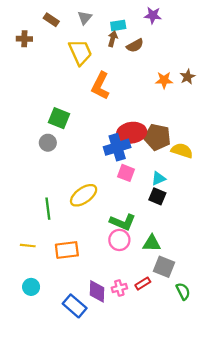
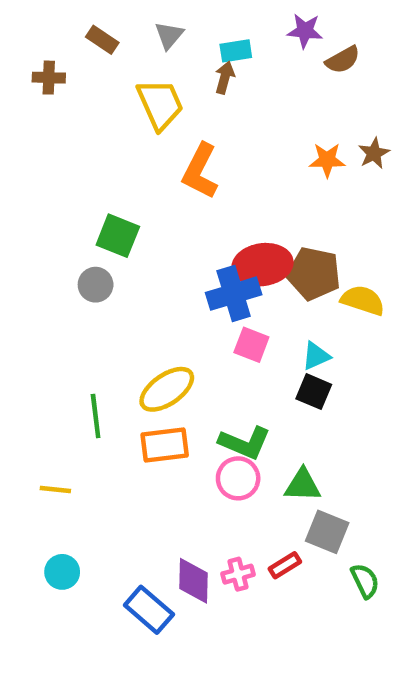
brown semicircle: (135, 46) -> (343, 60), moved
orange rectangle: (67, 250) -> (165, 445), moved

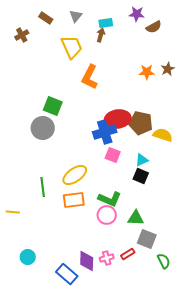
brown cross: (49, 78) -> (22, 35), turned -32
gray circle: (96, 285) -> (43, 128), size x1.5
yellow line: (55, 490) -> (13, 212), moved

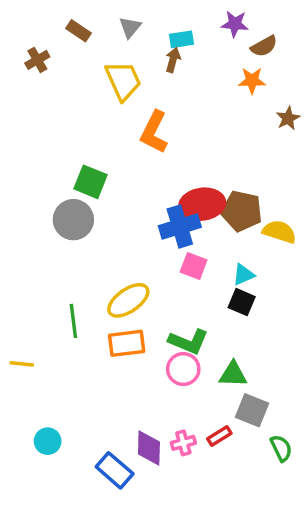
orange star: (147, 72) -> (252, 81), moved

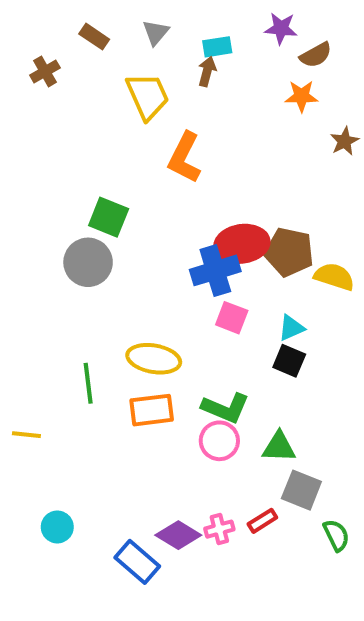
yellow ellipse: (128, 300) -> (154, 359), turned 45
purple diamond: (149, 448) -> (178, 535), turned -60

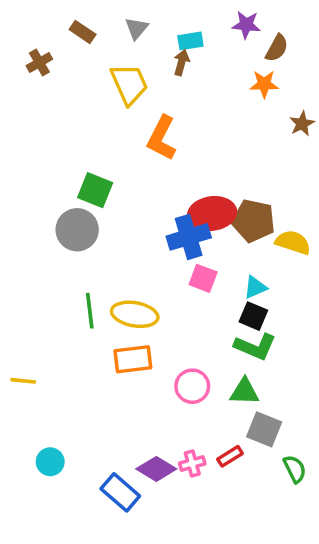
brown semicircle: (316, 55) -> (277, 48), turned -32
green line: (88, 383) -> (90, 311), moved
green L-shape: (226, 408) -> (255, 347), moved

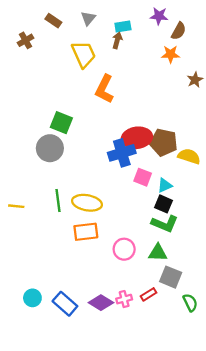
pink square: (203, 278) -> (143, 177), moved
yellow line: (23, 381) -> (16, 206), moved
blue rectangle: (120, 492) -> (65, 304), moved

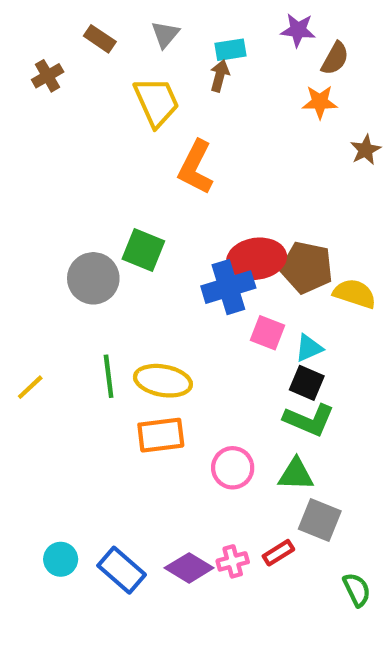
green square: (61, 123) -> (143, 250), moved
yellow line: (16, 206) -> (30, 387), turned -49
green semicircle: (190, 303) -> (357, 590), moved

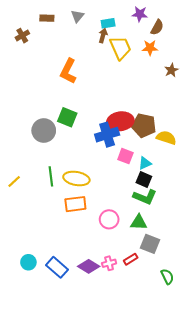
brown rectangle: (100, 39) -> (47, 18), turned -32
yellow trapezoid: (156, 102) -> (120, 48), moved
orange L-shape: (196, 167) -> (68, 71), moved

